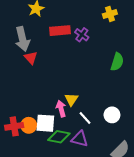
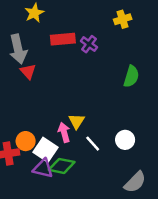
white square: (45, 123) -> (45, 150), turned 30
orange circle: (29, 125) -> (26, 141), moved
purple triangle: (80, 139) -> (43, 168), moved

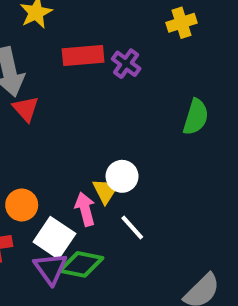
white circle: (125, 140) -> (122, 176), moved
orange circle: (26, 141) -> (22, 205), moved
purple triangle: (43, 168) -> (50, 268), turned 40

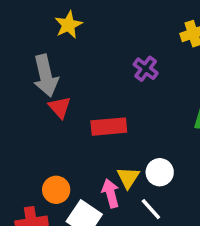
red rectangle: (83, 56) -> (109, 127), moved
white circle: (122, 176) -> (160, 172), moved

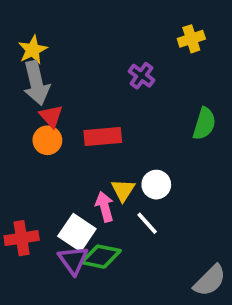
yellow star: (68, 25) -> (33, 50), moved
orange circle: (56, 190) -> (47, 140), moved

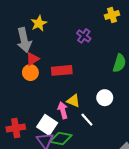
yellow star: (33, 50) -> (39, 23), moved
red triangle: (51, 116) -> (32, 59), turned 40
white circle: (156, 185) -> (105, 98), moved
yellow triangle: (123, 190) -> (73, 101), turned -40

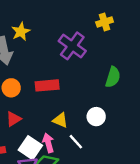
purple cross: (84, 36) -> (72, 46), size x1.6
red triangle: (32, 59) -> (14, 119), moved
pink arrow: (63, 110) -> (48, 143), moved

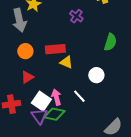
purple cross: (72, 46) -> (76, 16), size x0.6
yellow triangle: (60, 120) -> (66, 62), moved

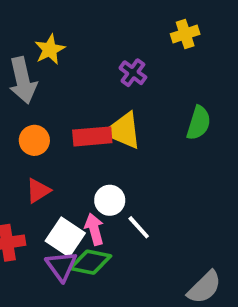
yellow triangle: (66, 62) -> (123, 131), moved, size x1.5
white circle: (96, 75) -> (110, 200), moved

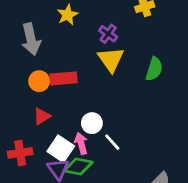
yellow star: (50, 49) -> (68, 15), moved
yellow triangle: (123, 131) -> (111, 59), moved, turned 32
red rectangle: (92, 136) -> (63, 78), moved

